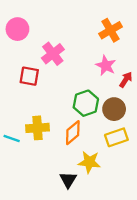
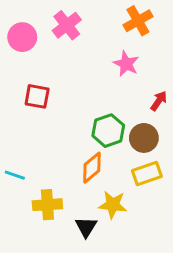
orange cross: (111, 30) -> (138, 21), moved
pink cross: (53, 54) -> (67, 25), moved
pink star: (106, 66) -> (126, 64), moved
yellow cross: (38, 128) -> (47, 205), moved

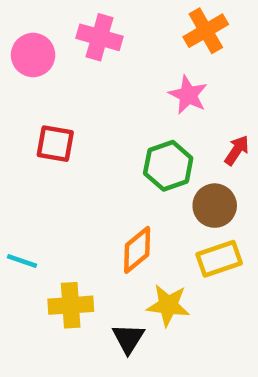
pink cross: (67, 25) -> (100, 37), turned -36
green hexagon: (108, 131) -> (168, 166), moved

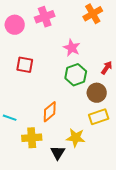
pink cross: (100, 37) -> (45, 17), turned -36
pink star: (188, 95) -> (72, 48), moved
orange diamond: (137, 250) -> (50, 112), moved

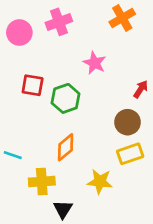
green hexagon: (76, 75) -> (66, 98), moved
black triangle: (58, 153) -> (63, 209), moved

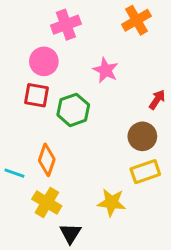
pink circle: (19, 33) -> (44, 61), moved
orange diamond: (66, 147) -> (47, 160), moved, turned -32
yellow cross: (42, 182) -> (47, 202), turned 35

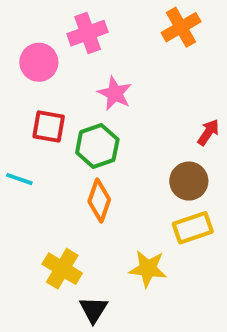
pink circle: (44, 61) -> (39, 62), moved
pink star: (106, 70) -> (115, 93), moved
orange diamond: (47, 160) -> (99, 201), moved
cyan line: (14, 173) -> (19, 179), moved

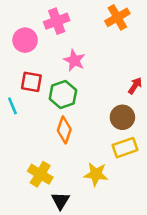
cyan line: (19, 179) -> (12, 106), moved, turned 48

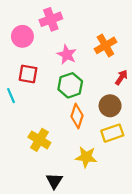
orange cross: (117, 17) -> (105, 45), moved
green hexagon: (63, 94) -> (70, 85), moved
orange diamond: (64, 130) -> (77, 116), moved
yellow cross: (40, 174) -> (39, 140), moved

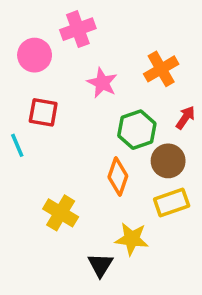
green hexagon: (70, 85) -> (137, 130), moved
black triangle: (54, 181) -> (100, 265), moved

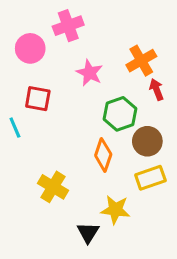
red arrow: (185, 118) -> (156, 90), moved, turned -55

